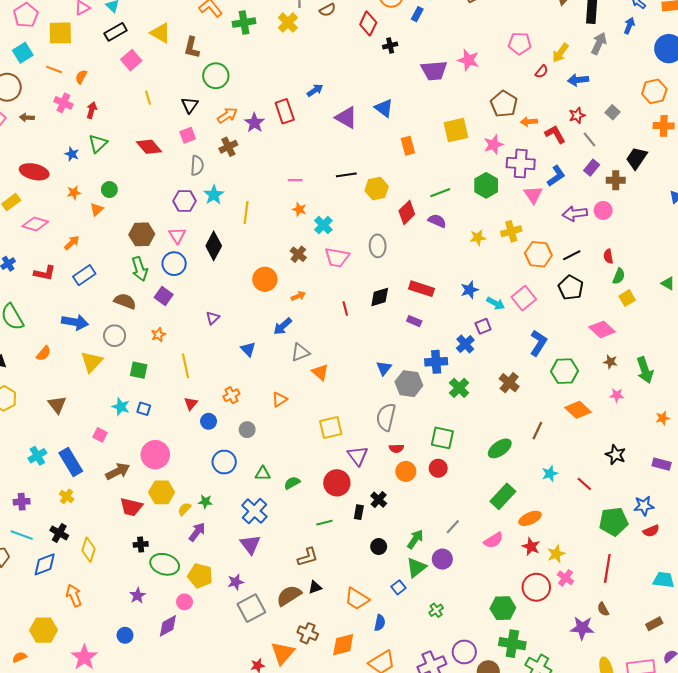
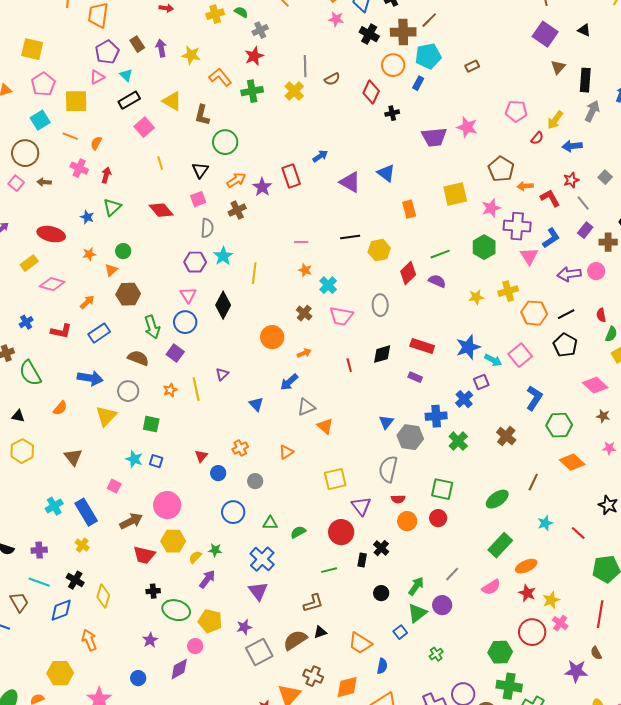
brown hexagon: (142, 234) -> (128, 294), moved
blue star: (469, 290) -> (468, 347), size x1.4
yellow line: (186, 366) -> (196, 389), moved

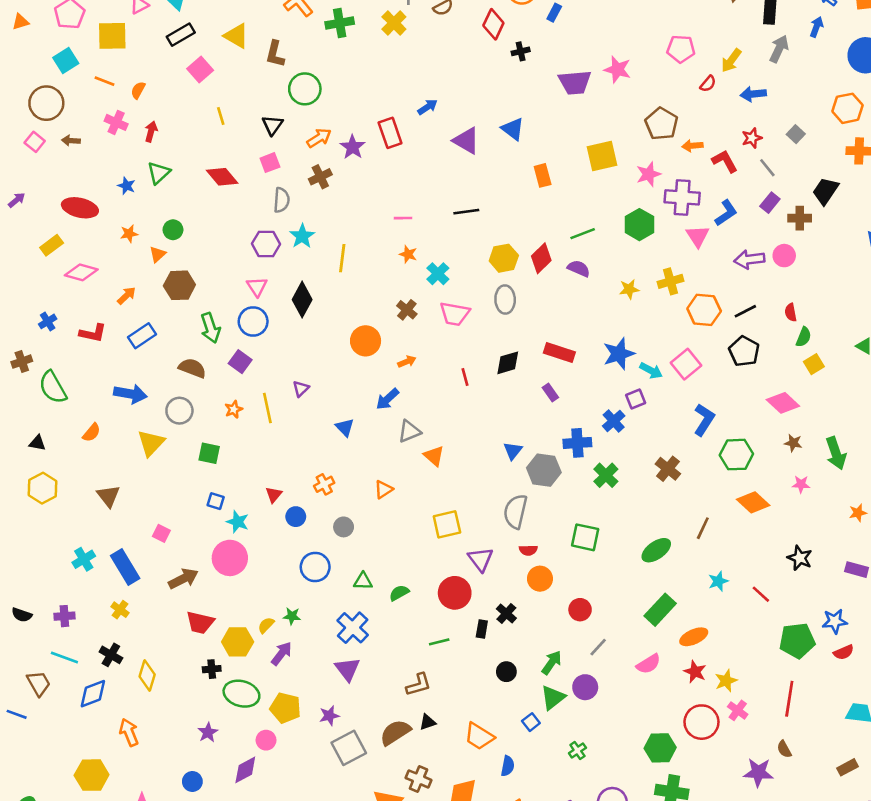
yellow hexagon: (379, 250) -> (504, 258), moved
purple rectangle: (415, 377) -> (550, 393), turned 32
cyan star: (134, 459) -> (238, 522), moved
red circle: (438, 518) -> (580, 610), moved
yellow hexagon: (173, 541) -> (238, 642), moved

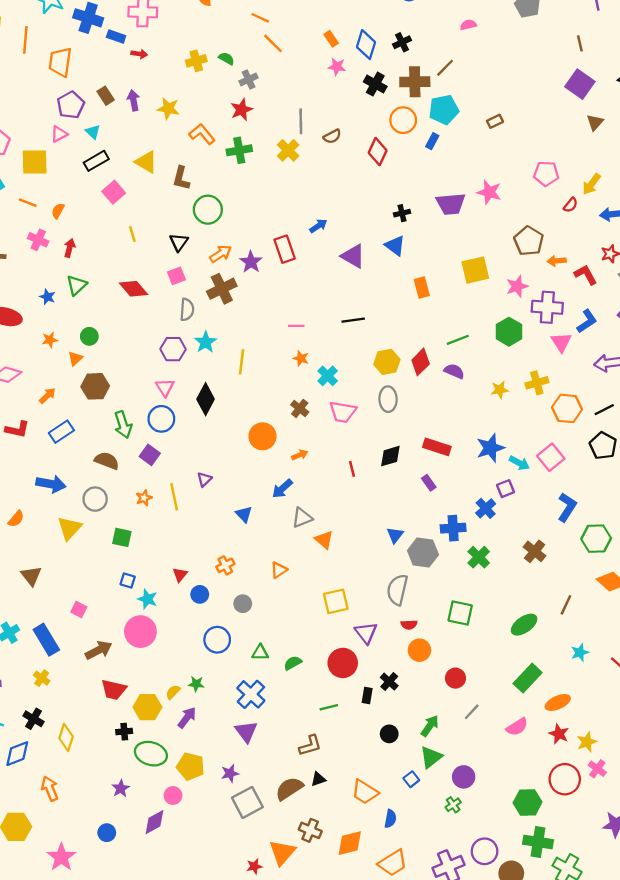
black cross: (521, 51) -> (402, 213), moved
brown cross: (320, 177) -> (222, 289), size x1.4
purple circle: (585, 687) -> (464, 777), moved

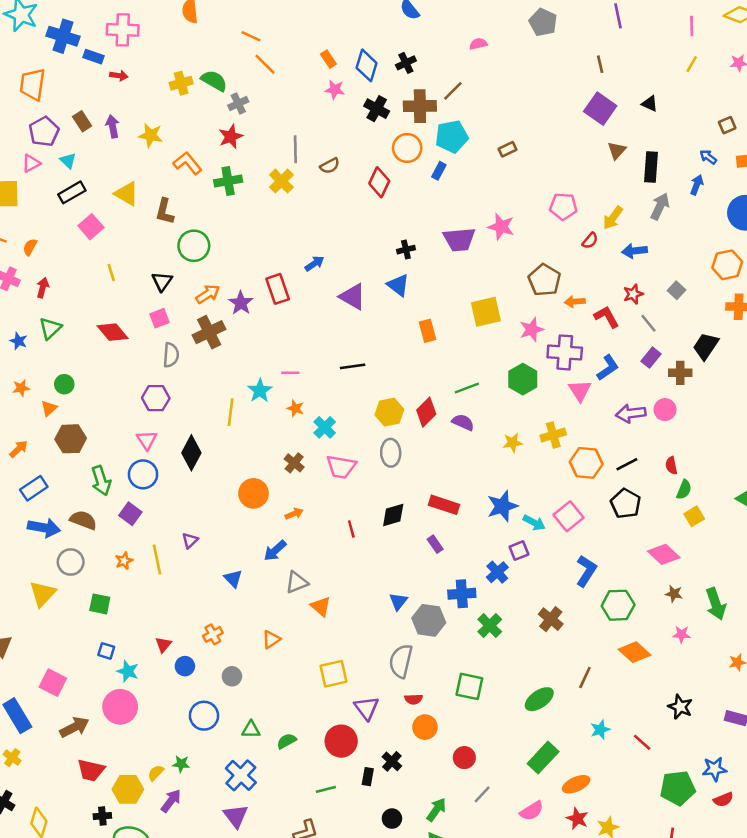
green semicircle: (226, 59) -> (214, 81), size x1.5
cyan star: (206, 342) -> (260, 391), moved
blue arrow: (51, 484) -> (44, 528), moved
pink square: (79, 610) -> (53, 683), size x1.5

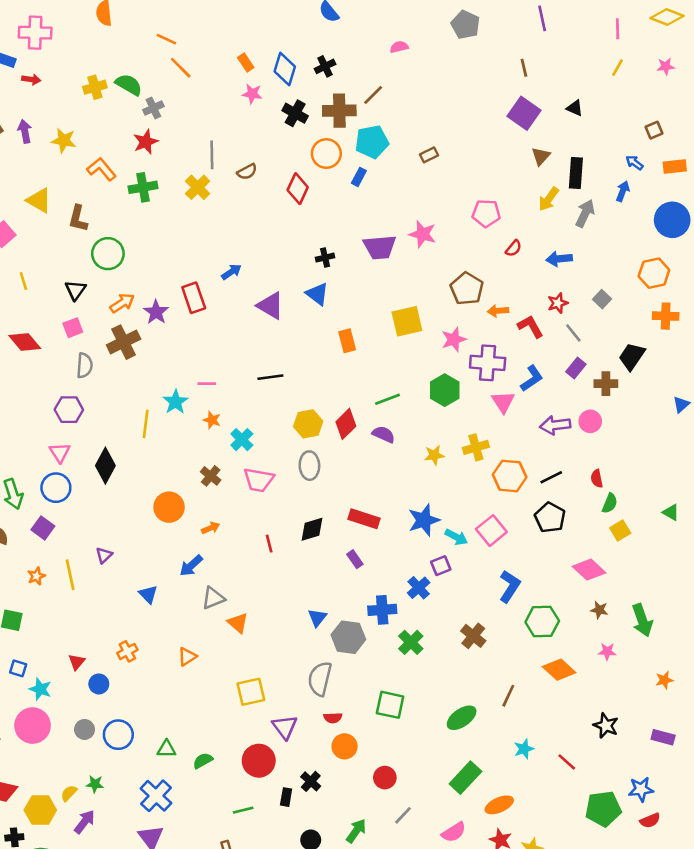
yellow arrow: (613, 218) -> (549, 199), moved
gray circle: (232, 676) -> (85, 729), moved

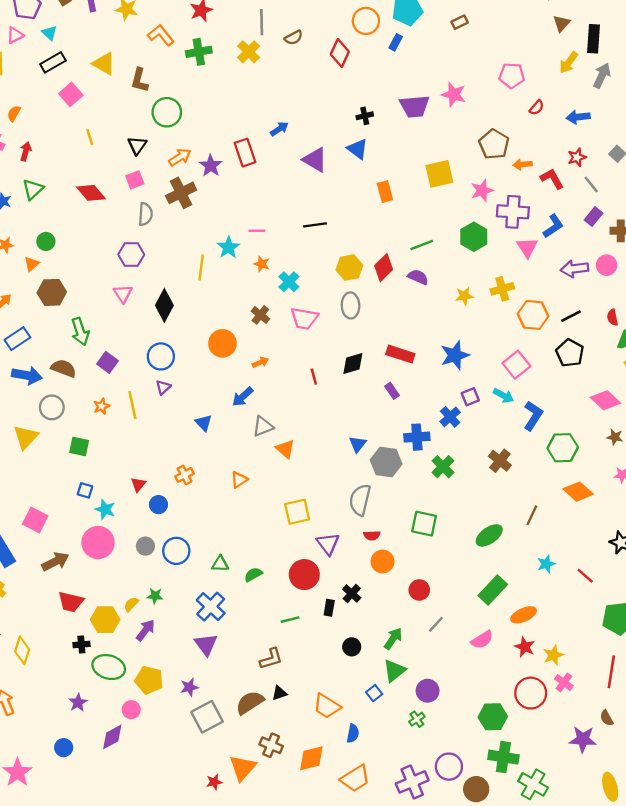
blue circle: (56, 488) -> (161, 356), moved
cyan arrow: (456, 537) -> (503, 396), moved

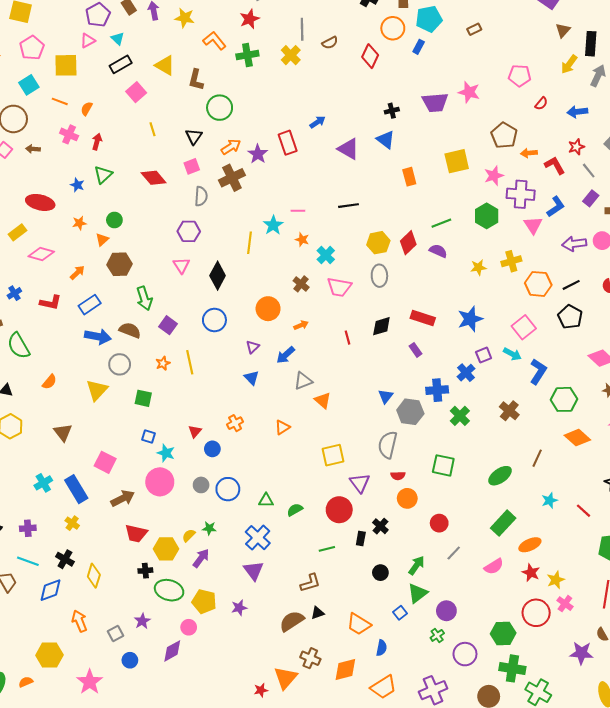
purple triangle: (163, 387) -> (253, 347), moved
gray square: (207, 717) -> (115, 633), moved, size x0.6
purple circle: (449, 767) -> (465, 654), moved

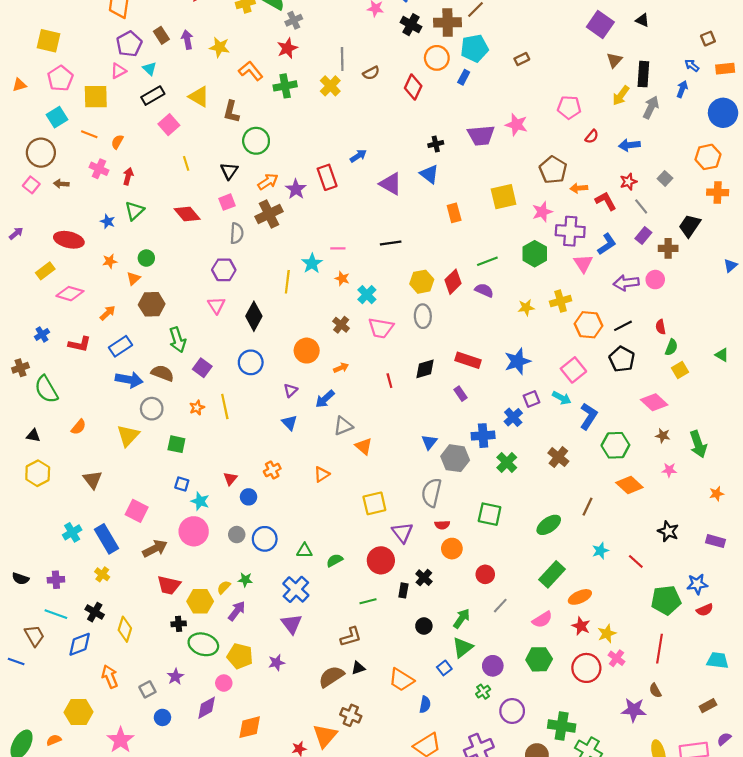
green hexagon: (503, 633) -> (539, 659), moved
orange diamond: (345, 670) -> (250, 727), moved

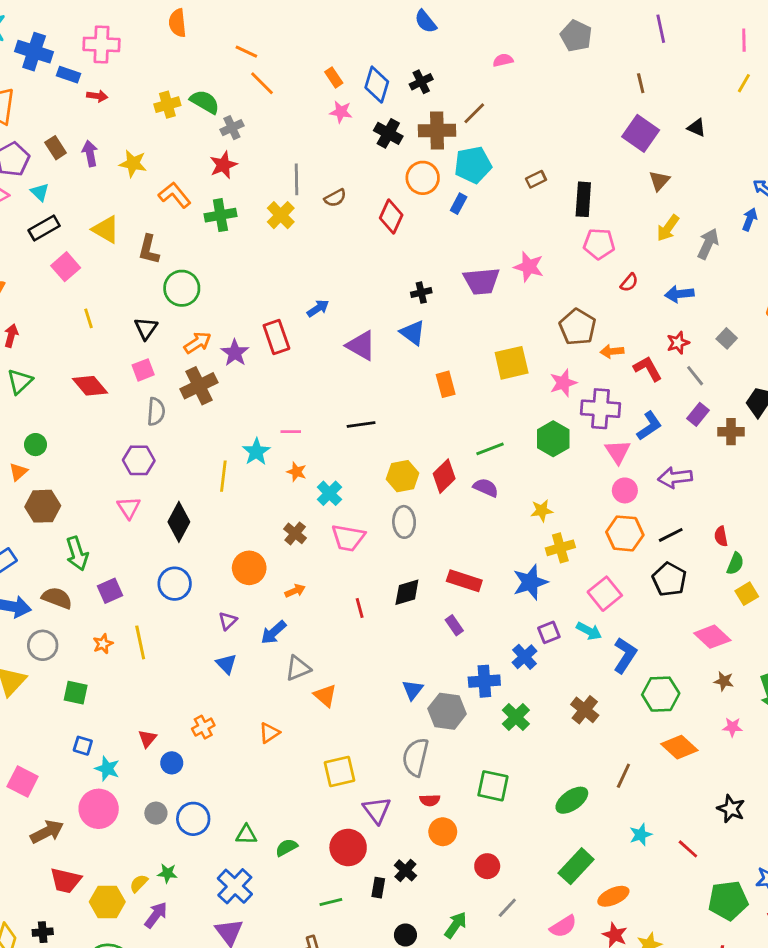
black rectangle: (643, 74) -> (583, 199), moved
pink circle: (655, 280) -> (625, 490), moved
yellow cross: (561, 301) -> (560, 548), moved
purple square: (202, 368) -> (110, 591), turned 30
black cross: (179, 624) -> (43, 932), moved

